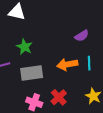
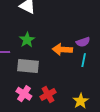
cyan line: (89, 63) -> (84, 60), moved
orange arrow: (67, 64) -> (62, 49), moved

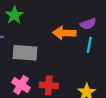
green star: (27, 40) -> (14, 15), moved
red cross: (48, 95) -> (49, 85), turned 35

